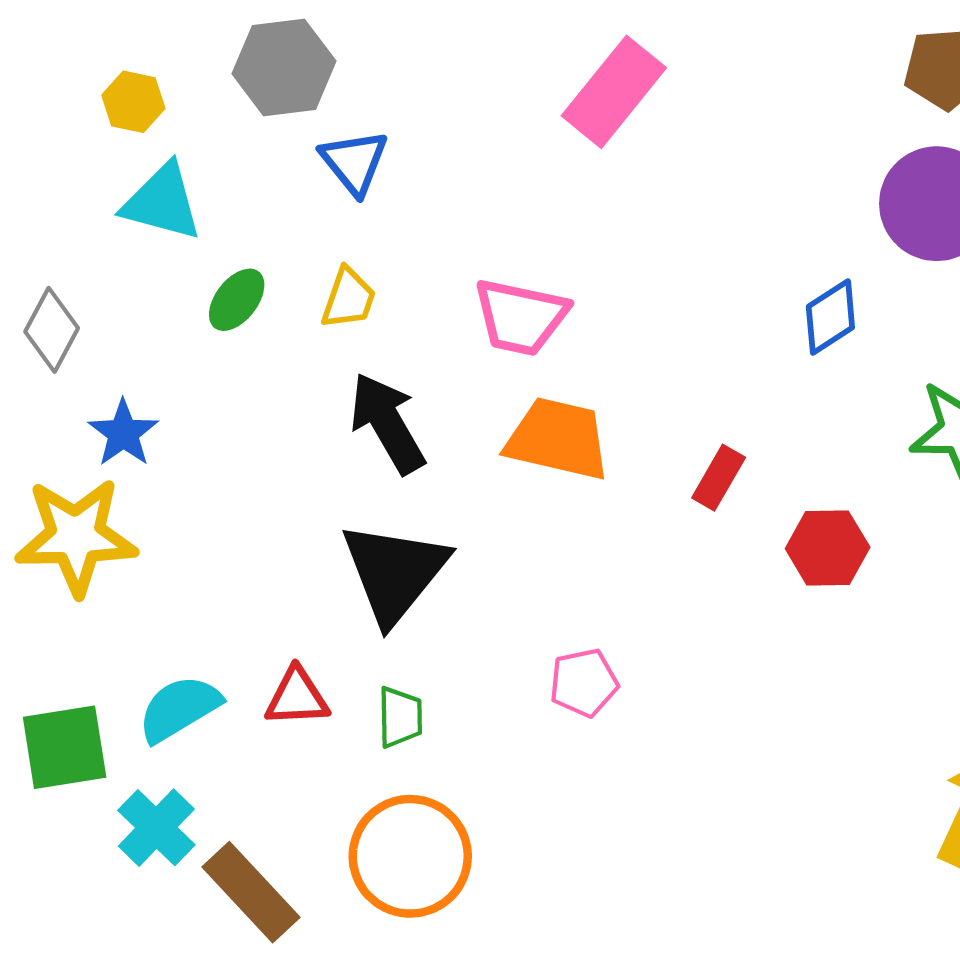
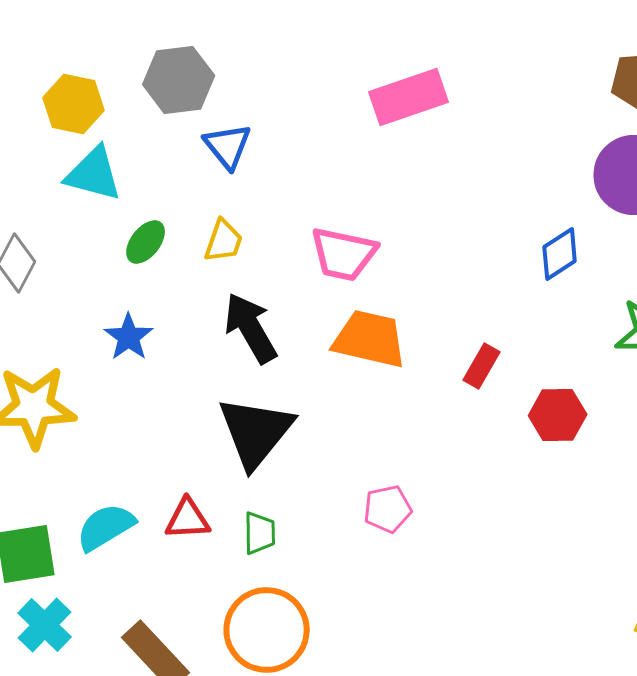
pink rectangle: (614, 92) -> (409, 97), turned 32
yellow hexagon: (133, 102) -> (74, 104), size x1.4
blue star: (123, 433) -> (129, 337), moved
cyan cross: (156, 828) -> (45, 625), moved

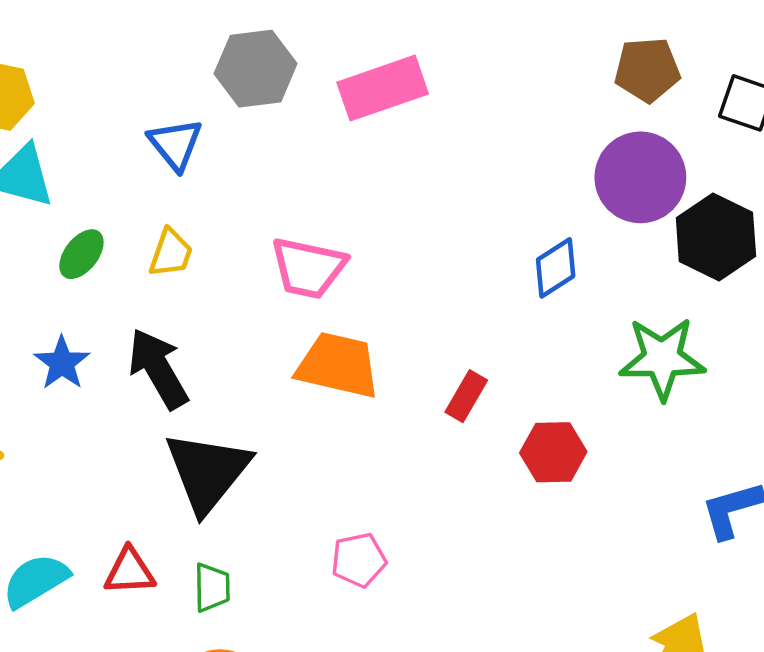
gray hexagon: (179, 80) -> (256, 69), moved
black arrow: (251, 328) -> (158, 369), moved

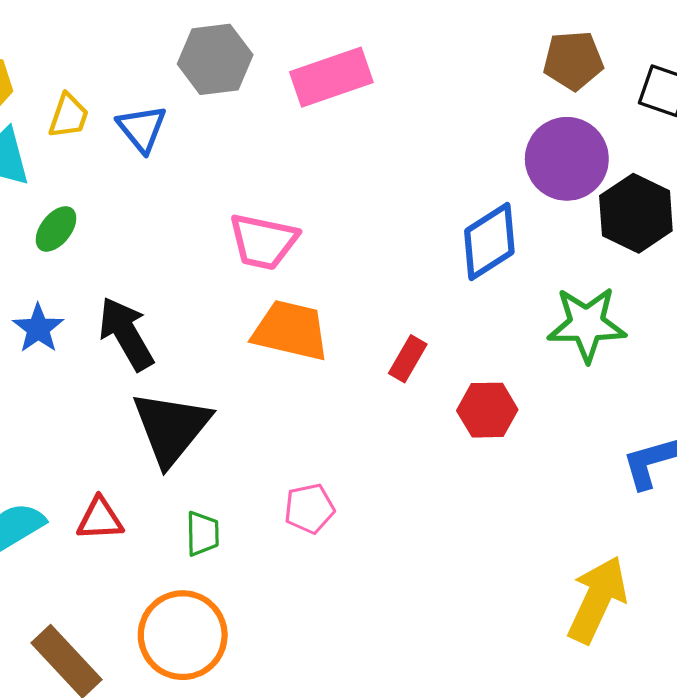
yellow trapezoid: (171, 253) -> (69, 116), moved
blue diamond: (556, 268) -> (489, 242), size x1.4
green trapezoid: (212, 587) -> (203, 534), moved

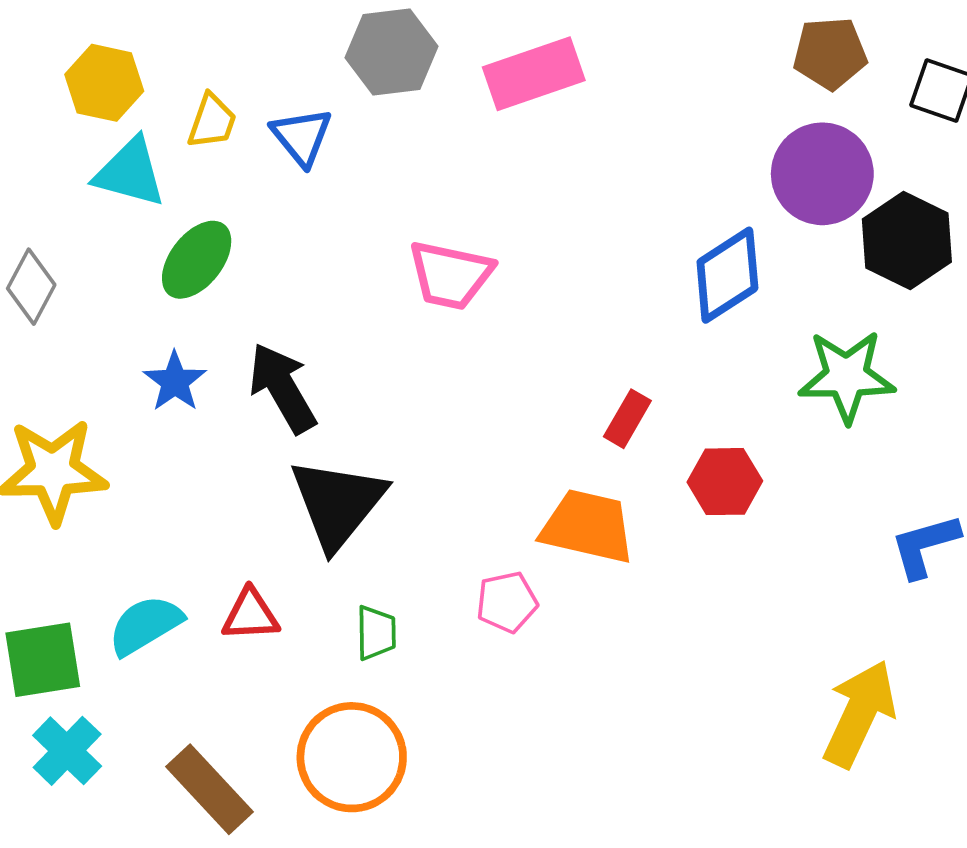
green ellipse: (56, 229) -> (197, 260), size x1.4
orange trapezoid: (290, 331) -> (588, 526), moved

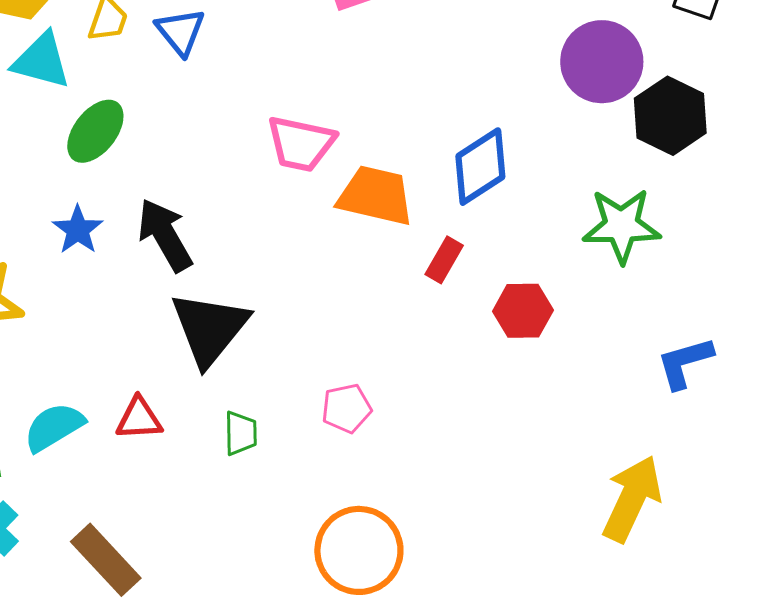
blue diamond: (727, 275) -> (480, 167), moved
orange trapezoid: (588, 526) -> (376, 196), moved
orange circle: (352, 757) -> (359, 550), moved

